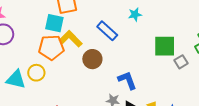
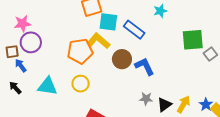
cyan square: (54, 23) -> (108, 22), moved
yellow circle: (36, 73) -> (81, 84), moved
blue L-shape: (127, 80) -> (145, 66), moved

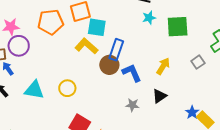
blue rectangle: (134, 30) -> (116, 50), moved, turned 70
green square: (193, 40) -> (178, 27), moved
orange pentagon: (80, 51) -> (51, 22), moved
yellow arrow: (184, 104) -> (163, 66), moved
black triangle: (164, 105) -> (159, 96), moved

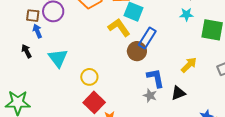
blue L-shape: (132, 73) -> (156, 78), moved
yellow circle: (67, 88) -> (89, 77), moved
cyan triangle: (34, 90) -> (58, 58), turned 30

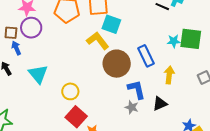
cyan star: (186, 14) -> (174, 41), moved
blue rectangle: (147, 38) -> (146, 56), moved, turned -55
brown circle: (137, 51) -> (117, 64), size x1.4
yellow arrow: (189, 65) -> (169, 75), turned -36

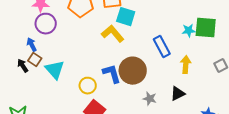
brown square: (11, 33) -> (35, 60), moved, turned 32
brown circle: (117, 64) -> (133, 71), moved
blue L-shape: (136, 89) -> (112, 74), moved

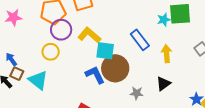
cyan square: (126, 17) -> (105, 51), moved
purple circle: (46, 24) -> (61, 30), moved
yellow circle: (88, 86) -> (51, 52), moved

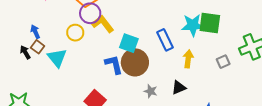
cyan star: (164, 20) -> (193, 25), size x1.6
yellow L-shape: (89, 35) -> (103, 24), moved

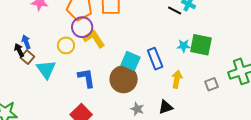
cyan star: (193, 25) -> (184, 46), size x0.6
cyan square: (129, 43) -> (131, 61), moved
black arrow: (25, 52) -> (19, 50), moved
blue L-shape: (114, 64) -> (86, 78), moved

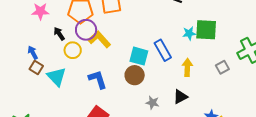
black arrow: (19, 50) -> (59, 34), moved
brown circle: (124, 79) -> (135, 75), size x0.7

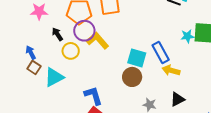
yellow arrow: (187, 67) -> (171, 70), moved, turned -78
cyan triangle: (57, 77) -> (54, 77), turned 45
blue L-shape: (98, 79) -> (93, 96), moved

